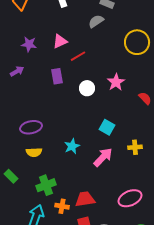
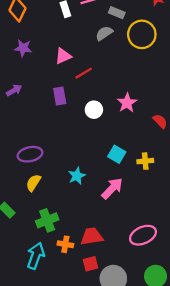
yellow circle: (137, 42) -> (142, 34), moved
purple star: (29, 44) -> (23, 48), moved
yellow cross: (135, 147) -> (145, 161), moved
yellow semicircle: (34, 152) -> (33, 183), turned 126

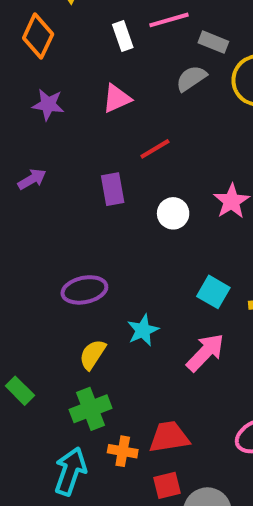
pink triangle: (63, 56) -> (117, 98), moved
purple ellipse: (30, 154) -> (84, 290), moved
yellow semicircle: (33, 183) -> (92, 354), moved

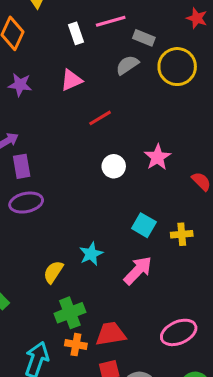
purple rectangle: (113, 189) -> (22, 166), moved
purple ellipse: (84, 290) -> (26, 203), moved
green cross: (90, 409) -> (70, 313), moved

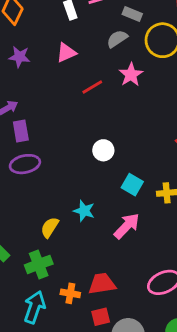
pink star: (158, 157) -> (131, 75), moved
white circle: (114, 166) -> (103, 150), moved
cyan star: (91, 254) -> (84, 211), turned -30
green cross: (70, 313) -> (39, 264), moved

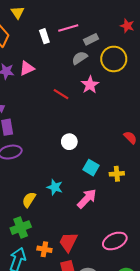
gray rectangle: (132, 14) -> (91, 39), turned -48
pink triangle: (66, 53) -> (27, 68), moved
red line: (92, 87) -> (61, 94), turned 63
red trapezoid: (102, 284) -> (68, 242), turned -55

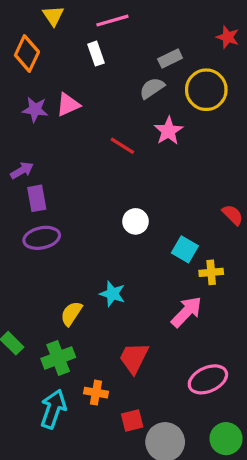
pink line: (68, 28) -> (112, 21), moved
cyan square: (91, 168) -> (185, 249), moved
pink arrow: (87, 199) -> (187, 312), moved
red trapezoid: (68, 242) -> (134, 358), moved

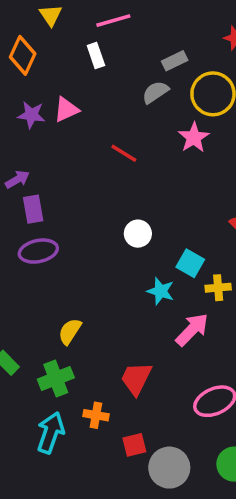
pink star: (168, 131) -> (194, 138), moved
cyan star: (112, 294) -> (161, 291), moved

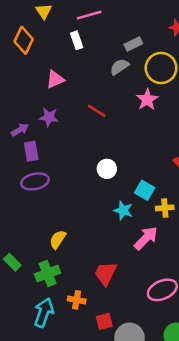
purple star: (31, 115) -> (49, 117), moved

